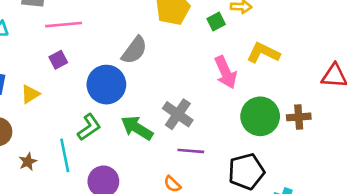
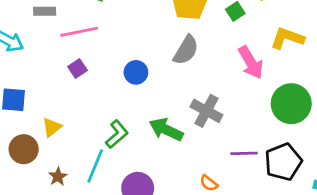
gray semicircle: (134, 50) -> (186, 50), moved
blue circle: (106, 85) -> (136, 72), moved, size x0.6
yellow triangle: (30, 94) -> (52, 127), moved
purple line: (191, 151) -> (244, 153), moved
cyan line: (65, 155) -> (95, 166), turned 40

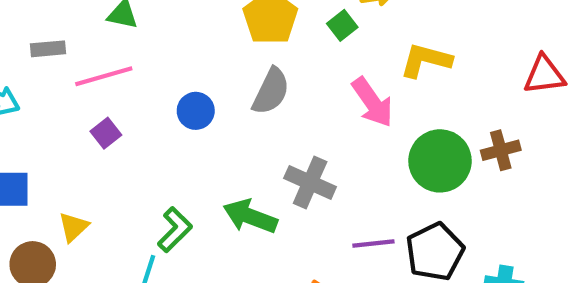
blue circle: (136, 72) -> (196, 111), moved

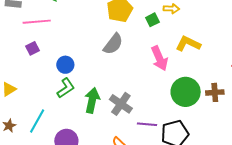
blue circle: (196, 111) -> (65, 65), moved
gray cross: (310, 183) -> (121, 104), moved
green arrow: (250, 216) -> (92, 100), turned 70
green L-shape: (175, 230) -> (66, 88), moved

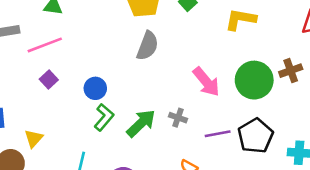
pink arrow: (159, 58) -> (206, 82), moved
green arrow: (92, 100) -> (141, 123), turned 50
gray cross: (121, 104) -> (178, 118), size x0.6

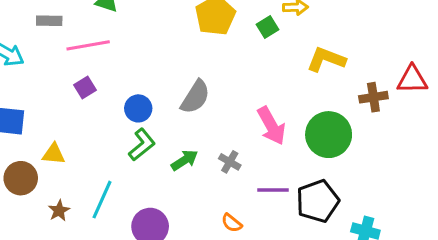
gray semicircle: (147, 46) -> (195, 97), moved
brown cross: (291, 71) -> (373, 97), moved
green arrow: (141, 123) -> (185, 160), size x0.7
yellow triangle: (34, 138) -> (54, 154), turned 42

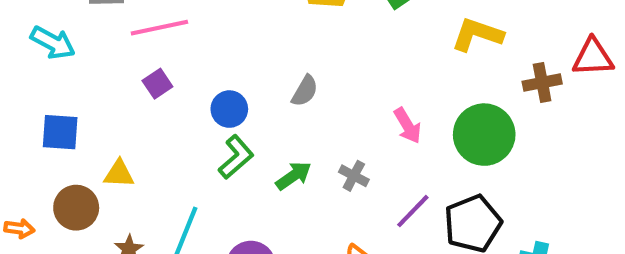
gray semicircle: (195, 97) -> (305, 91), size x0.7
pink arrow: (271, 126) -> (408, 126), size x0.7
purple line: (273, 190) -> (413, 211), turned -44

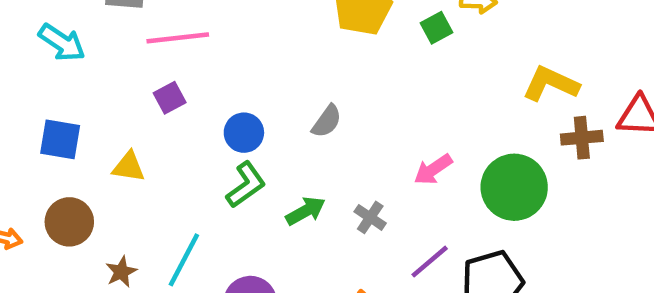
yellow L-shape: (477, 35) -> (551, 84), moved
pink arrow: (408, 126) -> (433, 169), turned 81
yellow triangle: (119, 174) -> (129, 167), moved

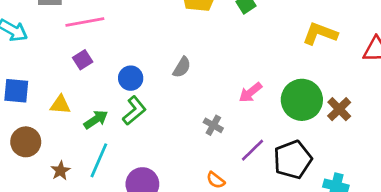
brown cross: (582, 138) -> (339, 109), moved, turned -35
green arrow: (306, 211) -> (96, 119), moved

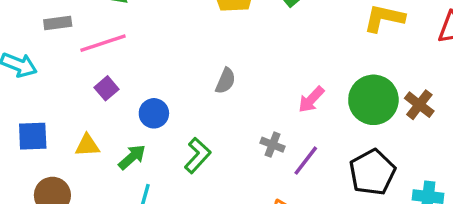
blue circle: (131, 78) -> (154, 113), moved
green L-shape: (134, 111) -> (198, 155), moved
purple line: (252, 150) -> (306, 161), moved

